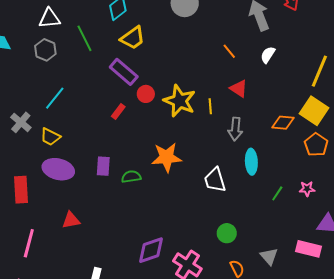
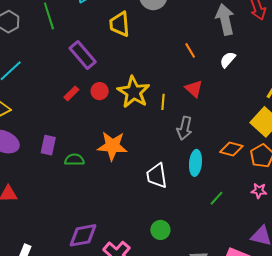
yellow trapezoid: (133, 38) -> (120, 24), moved, turned 112
red circle: (146, 94) -> (100, 91), moved
orange diamond: (283, 123) -> (231, 149), moved
pink star: (307, 189) -> (259, 191), moved

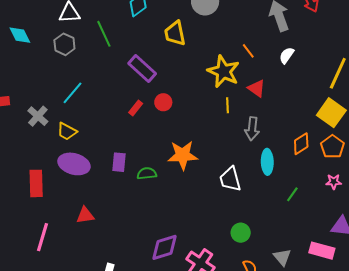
yellow star: (134, 92) -> (223, 71), moved
orange diamond: (231, 149) -> (301, 144), turned -40

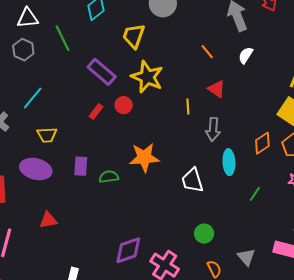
yellow trapezoid: (175, 33) -> (134, 36), turned 32
yellow star: (223, 71) -> (147, 77), moved
yellow trapezoid: (67, 131) -> (47, 135), moved, turned -30

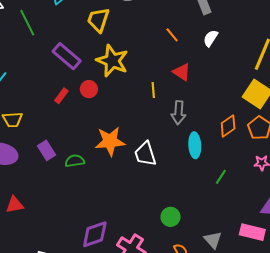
purple rectangle: (81, 166) -> (47, 150), turned -36
white trapezoid: (192, 180) -> (145, 154), moved

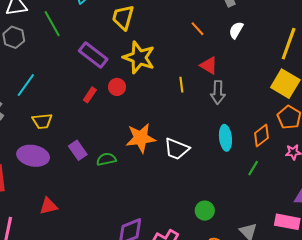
gray arrow: (179, 113) -> (218, 92), moved
orange diamond: (228, 126) -> (262, 136), moved
white trapezoid: (145, 154) -> (177, 149), turned -48

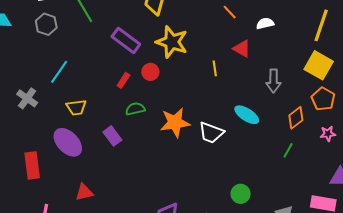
white semicircle: (236, 30) -> (265, 23), moved, turned 48
gray arrow: (218, 92) -> (274, 81), moved
cyan ellipse: (225, 138) -> (247, 115), moved, turned -50
purple ellipse: (33, 156) -> (68, 142), turned 36
green semicircle: (106, 159) -> (135, 109), moved

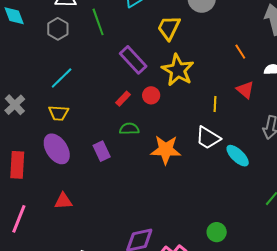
gray cross: (27, 98) -> (15, 105), moved
yellow trapezoid: (76, 107) -> (59, 113), moved
white trapezoid: (211, 133) -> (208, 138), moved

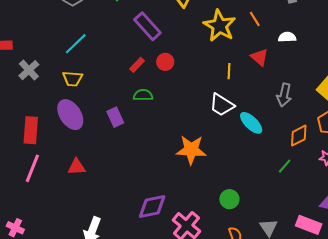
yellow star: (178, 70) -> (220, 26), moved
orange star: (166, 150) -> (191, 150), moved
pink line: (19, 219) -> (32, 168), moved

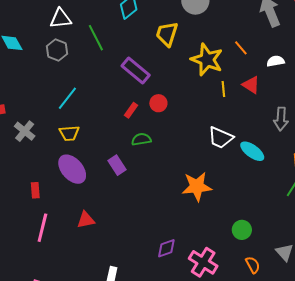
yellow line: (229, 71) -> (223, 89), moved
red rectangle: (31, 130) -> (35, 190), size x0.6
purple diamond: (152, 206) -> (166, 248), size x0.7

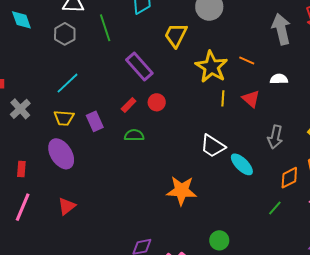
orange line: (241, 48) -> (247, 60), turned -35
purple rectangle: (117, 165) -> (95, 121), moved
red triangle: (86, 220) -> (67, 206), turned -36

